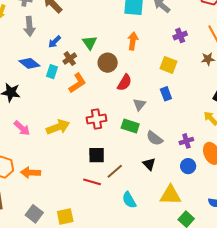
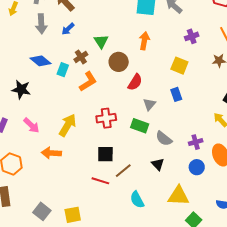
blue arrow: (55, 42) -> (68, 29), moved
yellow arrow: (58, 127) -> (68, 125), turned -40
orange arrow: (31, 173) -> (51, 153), moved

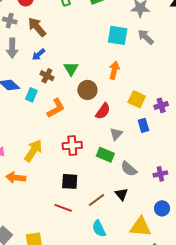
purple cross: (192, 36) -> (161, 105), moved
brown cross: (81, 57) -> (47, 76), moved, turned -32
yellow square: (179, 66) -> (137, 99), moved
blue circle: (197, 167) -> (162, 208), moved
brown line: (123, 171) -> (97, 200), moved

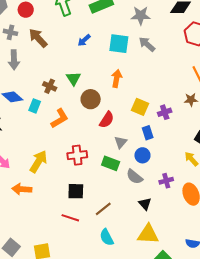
blue arrow: (39, 54) -> (84, 40), moved
black triangle: (121, 194) -> (145, 204), moved
blue circle: (162, 208) -> (142, 155), moved

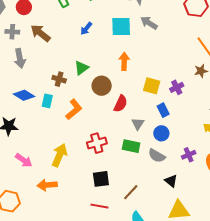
green triangle: (73, 78) -> (81, 68), turned 35

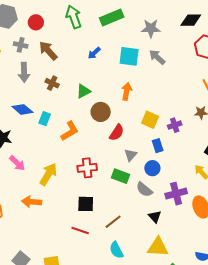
brown cross: (59, 79) -> (52, 83), moved
purple cross: (189, 155) -> (176, 194), size x1.5
pink arrow: (24, 160) -> (17, 163), moved

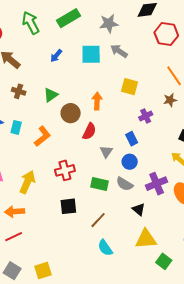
orange arrow: (127, 91) -> (97, 101), moved
yellow square: (150, 120) -> (129, 87), moved
green rectangle: (121, 176) -> (100, 184), moved
red line: (80, 231) -> (14, 237), moved, turned -36

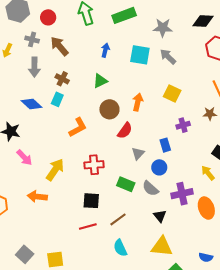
blue arrow: (56, 56) -> (105, 50), turned 144
green triangle: (51, 95) -> (100, 81), moved
cyan rectangle: (16, 127) -> (57, 99), moved
red line: (14, 237) -> (88, 227), moved

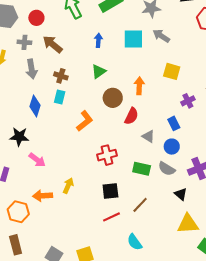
blue diamond: (32, 104) -> (35, 106), turned 75
gray triangle: (138, 153) -> (148, 136), turned -32
yellow arrow: (55, 170) -> (68, 186), moved, size x0.7
orange arrow: (37, 197) -> (43, 196), moved
cyan semicircle: (120, 248) -> (135, 242), moved

